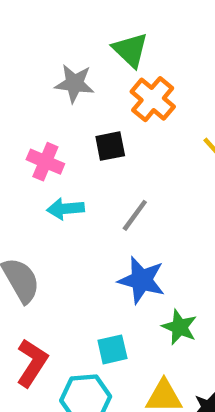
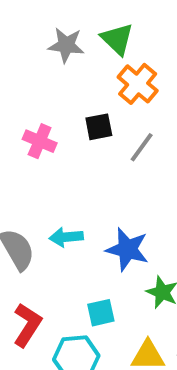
gray star: (74, 83) -> (66, 45), moved
cyan arrow: (66, 209) -> (66, 237), moved
gray line: (135, 215) -> (142, 147), moved

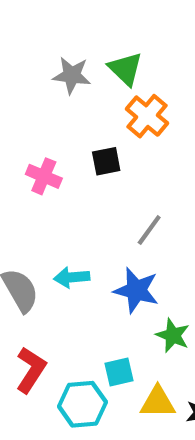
gray line: (142, 147) -> (149, 230), moved
cyan square: (101, 313) -> (119, 372), moved

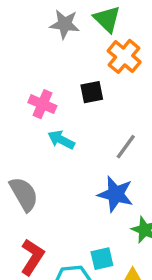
cyan arrow: (72, 277) -> (61, 140), moved, turned 32

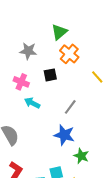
green triangle: (107, 19) -> (59, 32), turned 36
gray star: (65, 24) -> (28, 51), moved

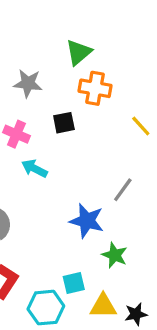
orange cross: (69, 54) -> (95, 88), turned -30
gray line: (70, 107) -> (123, 190), moved

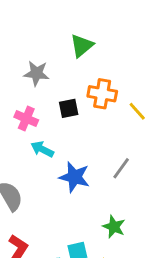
orange cross: (95, 88) -> (102, 94), moved
blue star: (87, 221) -> (74, 177), moved

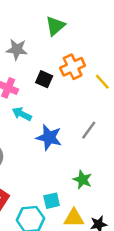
orange cross: (102, 94) -> (73, 67), turned -35
black square: (69, 108) -> (44, 79), turned 35

